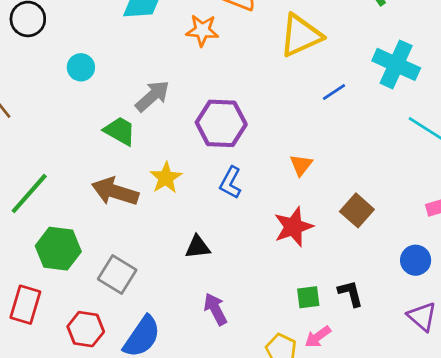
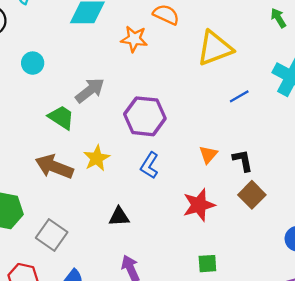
black L-shape: (351, 293) -> (243, 160), moved

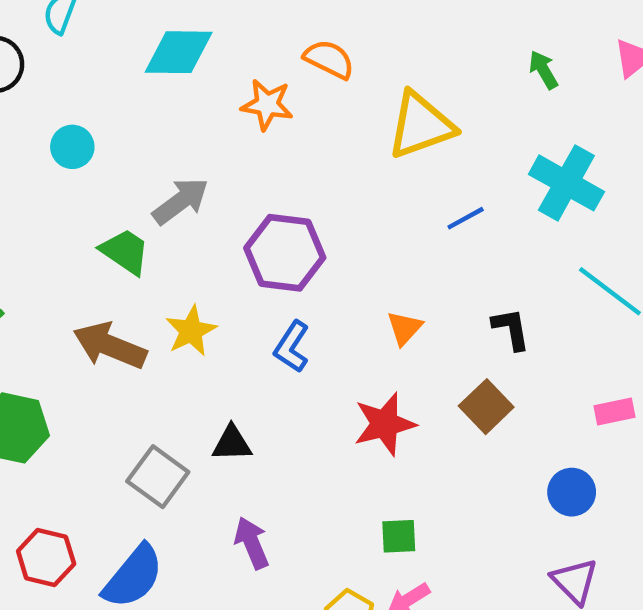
black L-shape: (243, 160) -> (511, 329), moved
gray square: (52, 235) -> (158, 477), moved

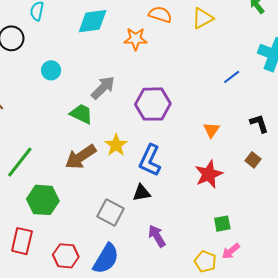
yellow triangle: (421, 125) -> (203, 18), moved, size x0.7
brown arrow: (110, 346) -> (81, 157), turned -48
blue L-shape: (292, 347) -> (150, 160), moved, size x1.4
brown square: (486, 407) -> (253, 160), size x0.7

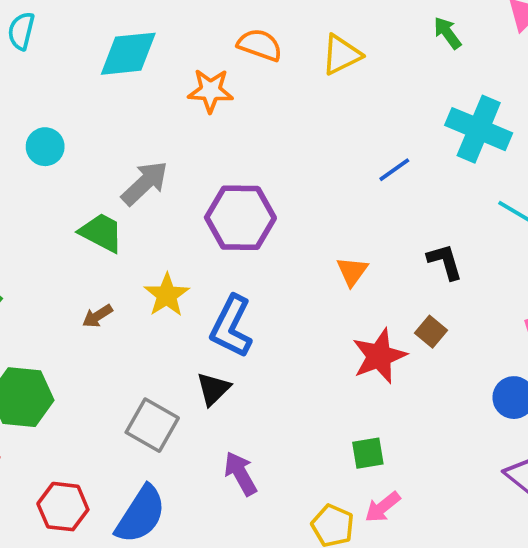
brown arrow: (81, 157) -> (97, 316), size x0.5
red star: (209, 174) -> (379, 356), moved
black triangle: (142, 193) -> (213, 389), turned -36

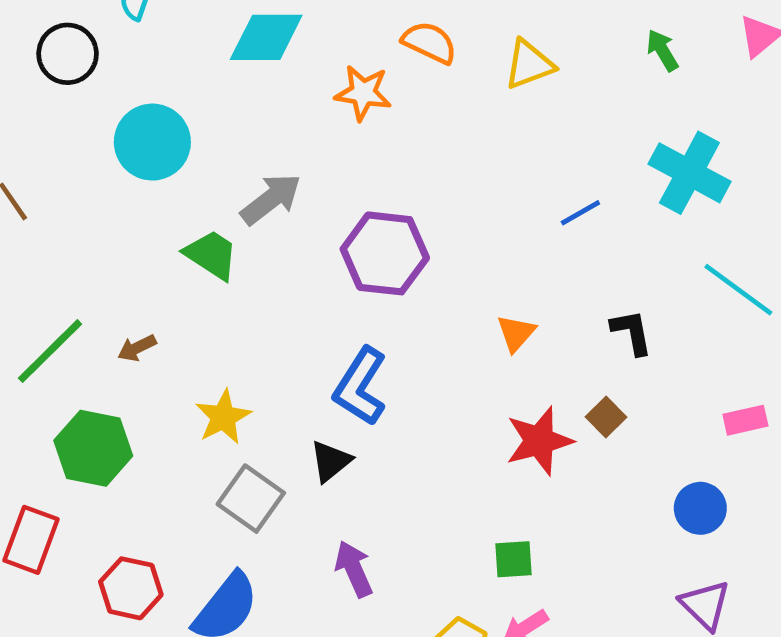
cyan circle: (45, 147) -> (152, 142), size x1.6
yellow star: (167, 295) -> (223, 417), moved
brown arrow: (97, 316) -> (137, 348), moved

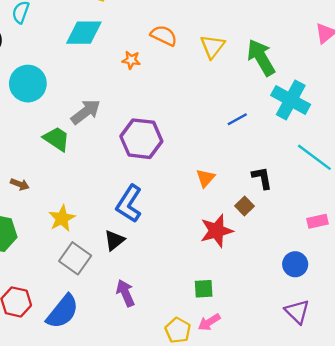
green arrow: (662, 50) -> (261, 58), moved, size x1.8
yellow triangle: (529, 64) -> (212, 47), turned -32
orange star: (363, 93) -> (131, 60), size x0.7
brown arrow: (137, 348) -> (20, 184), turned -132
brown square: (606, 417) -> (244, 206), moved

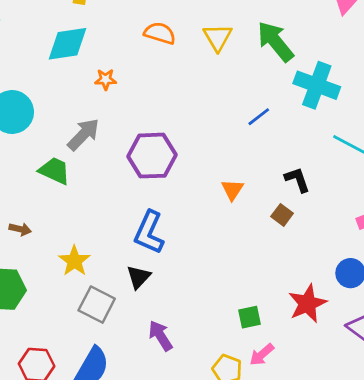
orange star: (131, 60) -> (106, 79), moved
red star: (216, 231) -> (307, 304), moved

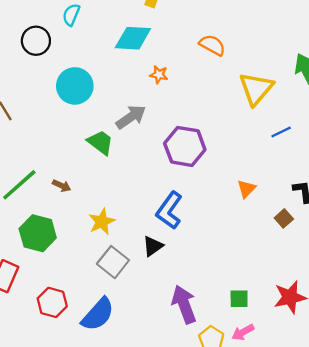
yellow triangle: (218, 37) -> (256, 89), moved, size x1.4
purple arrow: (160, 336) -> (184, 304), moved, size x1.4

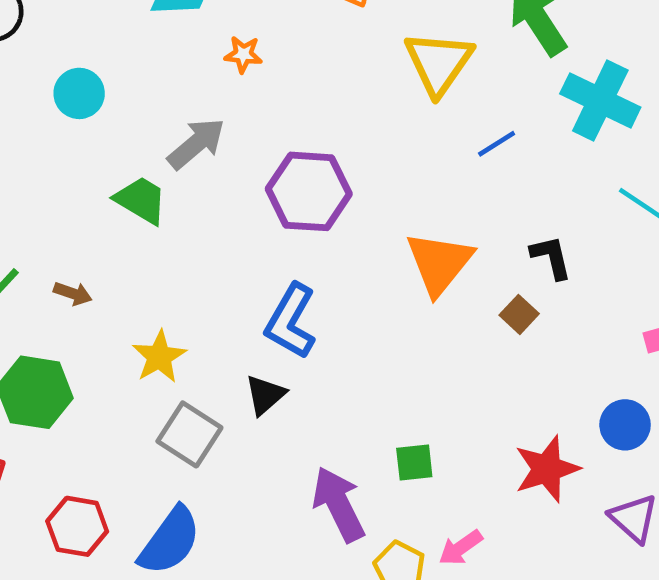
cyan circle: (75, 86) -> (79, 93), size x0.7
orange triangle: (246, 189) -> (439, 263), size x1.8
green square: (239, 299) -> (414, 462), moved

